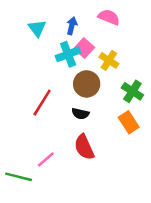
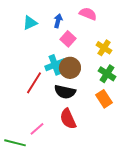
cyan triangle: (37, 28) -> (30, 23), turned 42
cyan cross: (68, 54) -> (55, 65), moved
yellow cross: (109, 60) -> (104, 48), moved
black semicircle: (80, 114) -> (65, 92), size x1.5

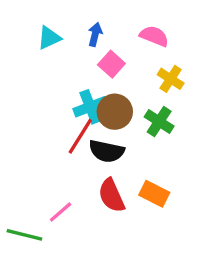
pink semicircle: (88, 14) -> (154, 36), moved
green cross: (107, 74) -> (159, 122), moved
red line: (34, 83) -> (80, 136), moved
orange rectangle: (104, 99) -> (154, 194), moved, turned -30

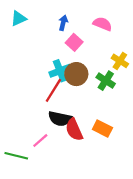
cyan triangle: (49, 38) -> (19, 18), moved
yellow cross: (171, 79) -> (120, 61), moved
black semicircle: (107, 151) -> (60, 119), moved

